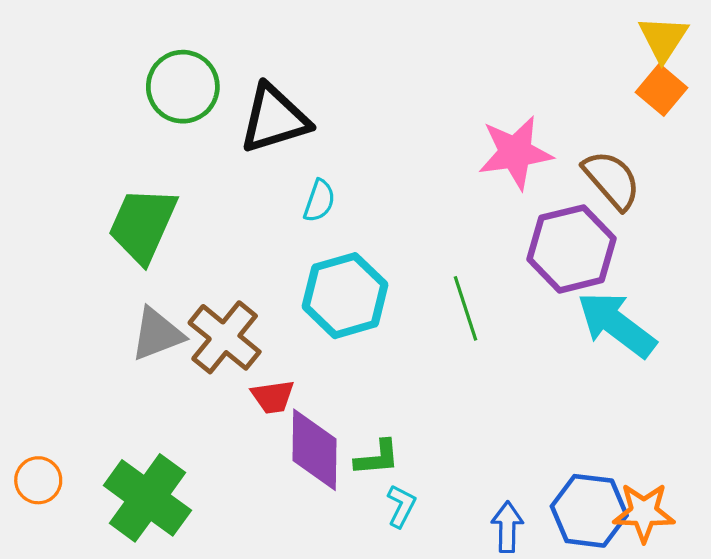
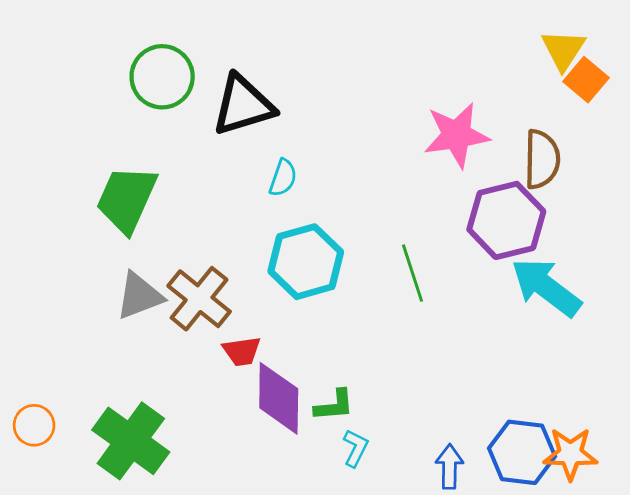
yellow triangle: (663, 39) -> (563, 50), moved
brown semicircle: (612, 180) -> (542, 159), turned 42

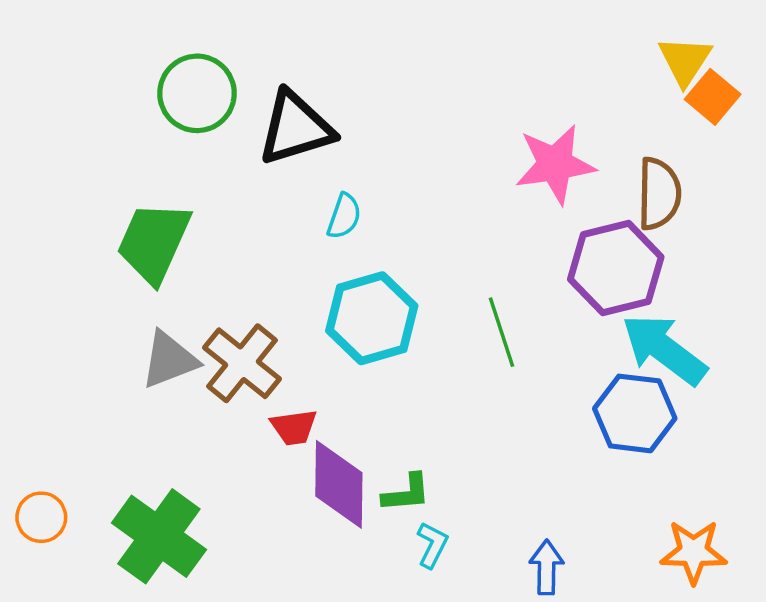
blue hexagon: (522, 452) -> (635, 413), moved

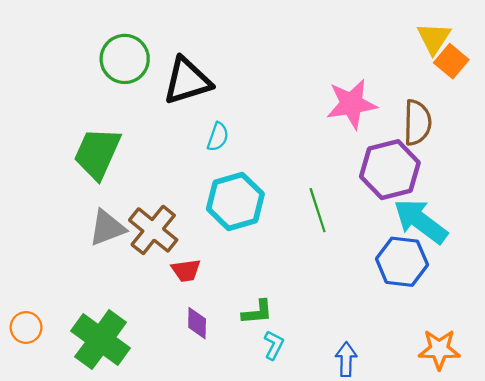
purple diamond: (339, 484) -> (197, 323), moved, size x0.6

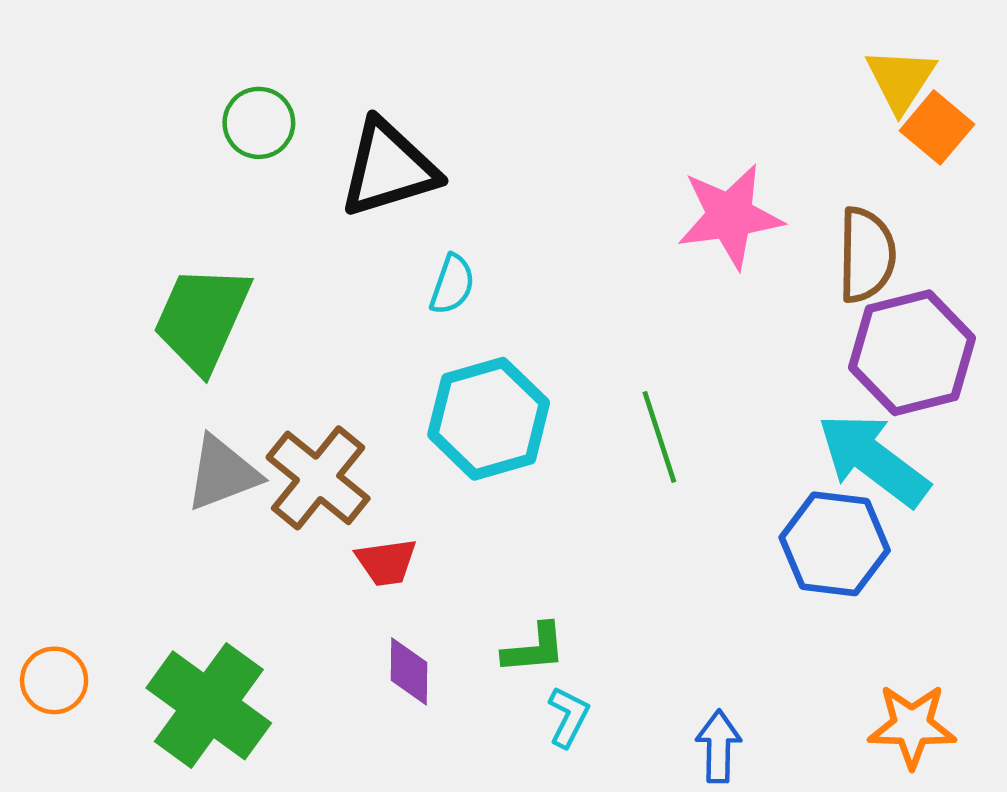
green circle: (125, 59) -> (259, 123), size x0.7
purple hexagon: (390, 170) -> (912, 353), moved

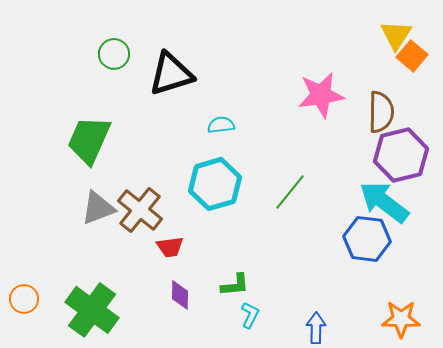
cyan semicircle: (452, 284) -> (221, 125), moved, turned -116
green line: (659, 437) -> (290, 192), turned 57

